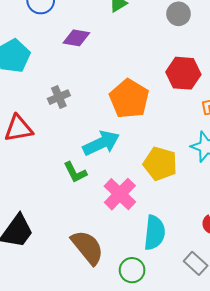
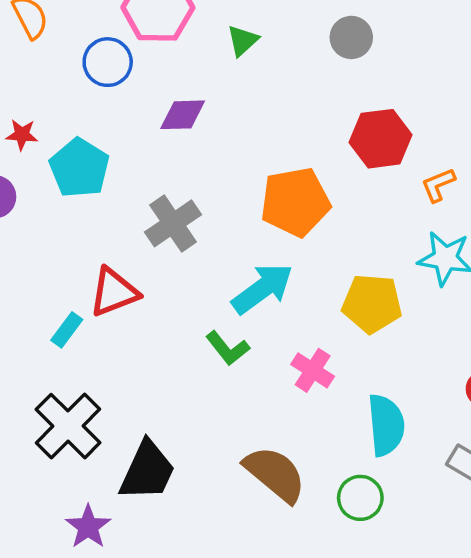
gray cross: (59, 97) -> (173, 223), size x1.4
orange pentagon: (129, 99) -> (295, 202), turned -30
pink cross: (120, 194) -> (313, 370), size x0.7

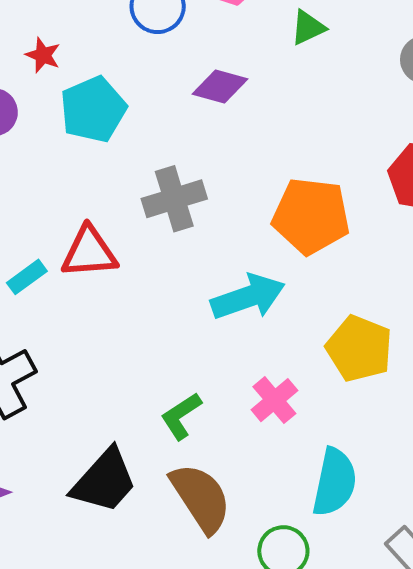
green L-shape: (228, 348) -> (181, 416), moved, turned 78
black trapezoid: (147, 471) -> (104, 481), moved

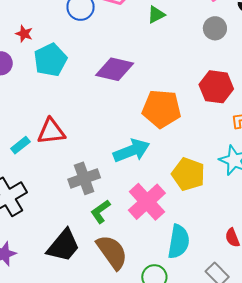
purple diamond: (220, 87) -> (115, 69), moved, size x1.4
gray cross: (174, 199) -> (84, 178), moved
pink cross: (274, 400) -> (147, 202), size x1.6

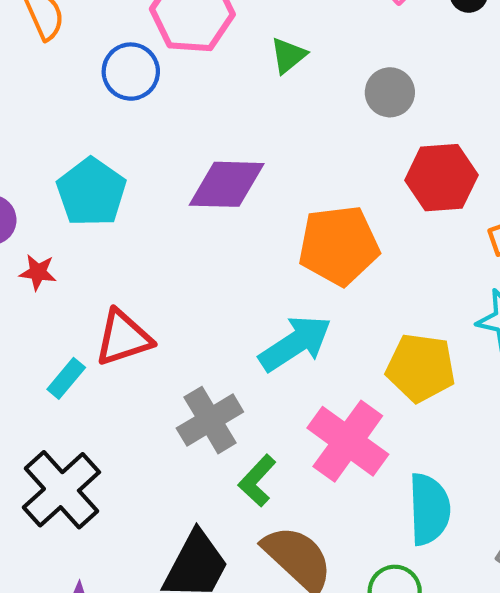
gray circle: (215, 28) -> (390, 92), moved
red star: (24, 34) -> (38, 272), moved

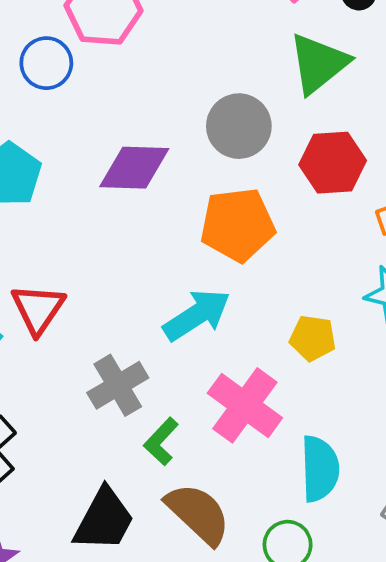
green triangle: (288, 55) -> (319, 63), moved, size x1.8
gray circle: (390, 92) -> (239, 126), moved, size x1.4
red triangle: (123, 338) -> (38, 309), turned -38
yellow pentagon: (421, 368) -> (313, 338), size x0.7

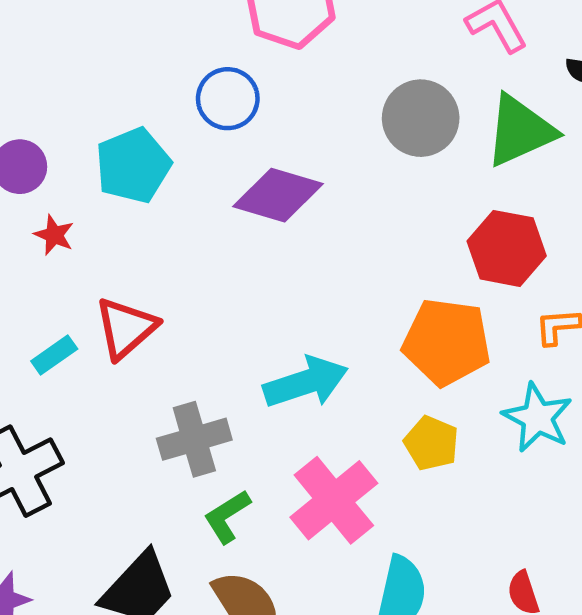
blue circle: (46, 63) -> (228, 99), moved
gray circle: (239, 126) -> (421, 118), moved
orange pentagon: (237, 225) -> (447, 342), moved

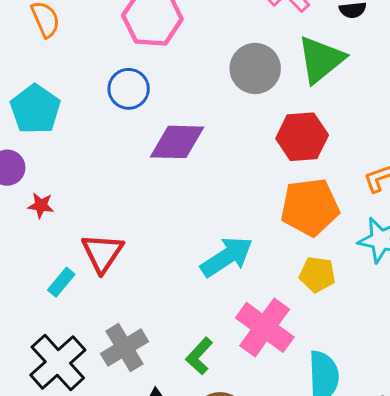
cyan pentagon: (133, 165) -> (35, 109), moved
red hexagon: (507, 248) -> (302, 137), moved
gray cross: (194, 439) -> (124, 348), moved

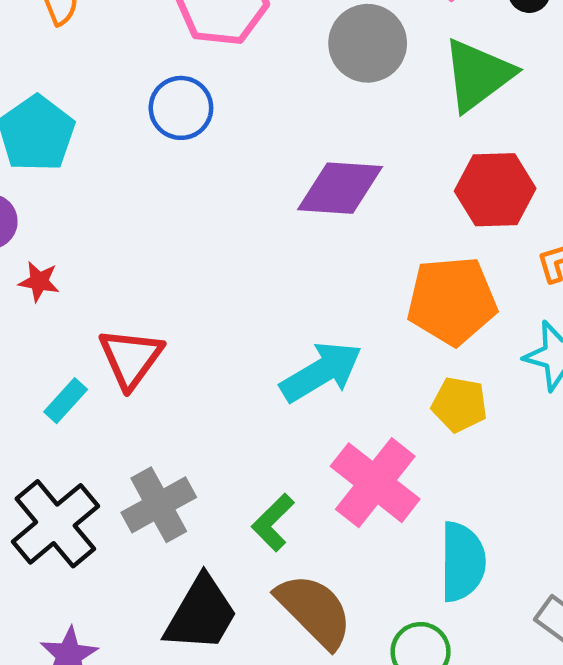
gray circle: (255, 68) -> (368, 43), moved
red hexagon: (302, 137) -> (495, 190), moved
purple diamond: (177, 142) -> (340, 188), moved

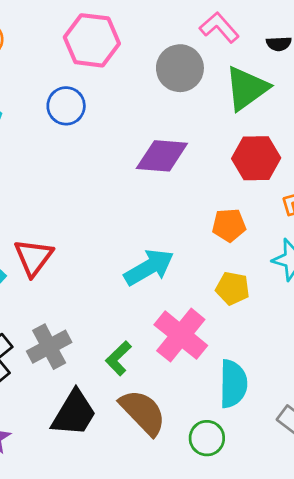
orange pentagon: (452, 301) -> (229, 225), size x0.6

